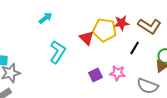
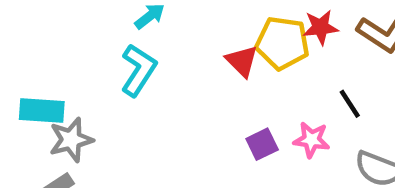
black line: (135, 48) -> (350, 104), moved, turned -64
cyan L-shape: (58, 52) -> (138, 70), moved

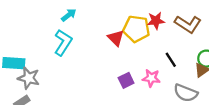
gray star: (71, 140) -> (29, 78), turned 30

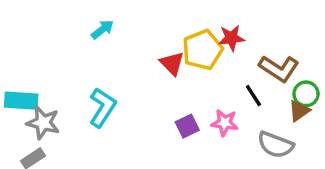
brown L-shape: (188, 24) -> (279, 68), moved
yellow pentagon: (136, 29) -> (203, 50), turned -30
cyan L-shape: (63, 43) -> (103, 107), moved

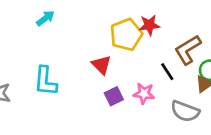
red triangle: (172, 63) -> (102, 65), moved
brown L-shape: (279, 68) -> (188, 50), turned 116
cyan L-shape: (103, 107) -> (45, 81), turned 152

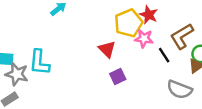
red star: (149, 25) -> (149, 15), turned 30
cyan L-shape: (45, 81) -> (39, 62), moved
pink star: (144, 93) -> (144, 39), moved

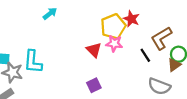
pink star: (144, 39) -> (114, 43), moved
purple square: (118, 77) -> (94, 85), moved

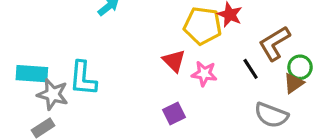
yellow pentagon: (113, 26) -> (203, 26), turned 30
pink star: (114, 43) -> (204, 74), moved

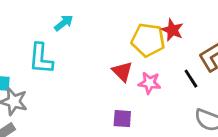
cyan L-shape: (83, 78) -> (41, 59), moved
purple square: (174, 114) -> (122, 119), turned 30

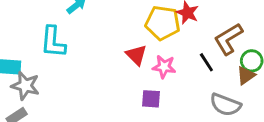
purple square: (122, 119) -> (151, 99), moved

